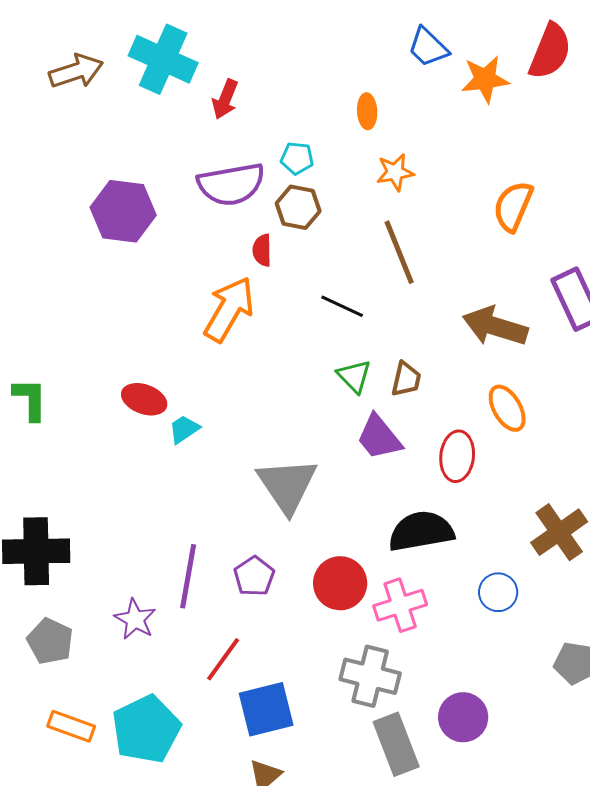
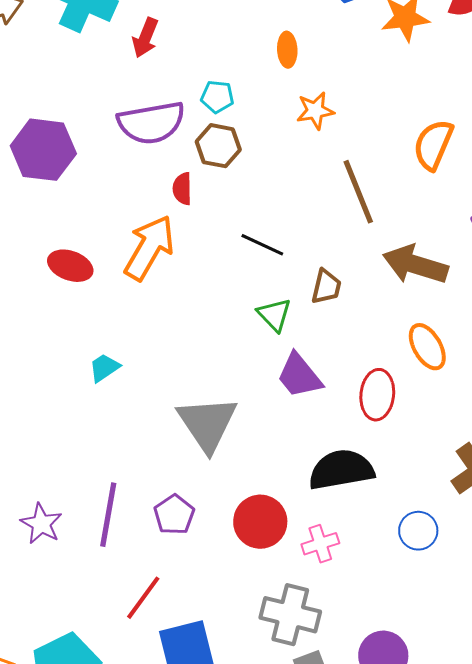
brown line: (399, 252) -> (358, 192), moved
brown trapezoid: (406, 379) -> (326, 287), moved
red ellipse: (144, 399) -> (70, 266), moved
pink cross: (400, 605) -> (320, 544), size x0.7
purple star: (135, 619) -> (41, 524), moved

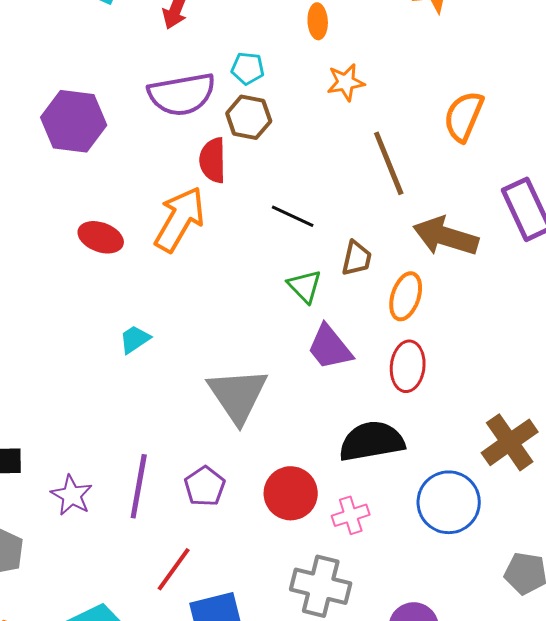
red semicircle: (182, 189) -> (213, 160), size x1.4
orange ellipse: (427, 347) -> (406, 296), moved, turned 48
blue circle: (418, 531) -> (449, 502), size x1.6

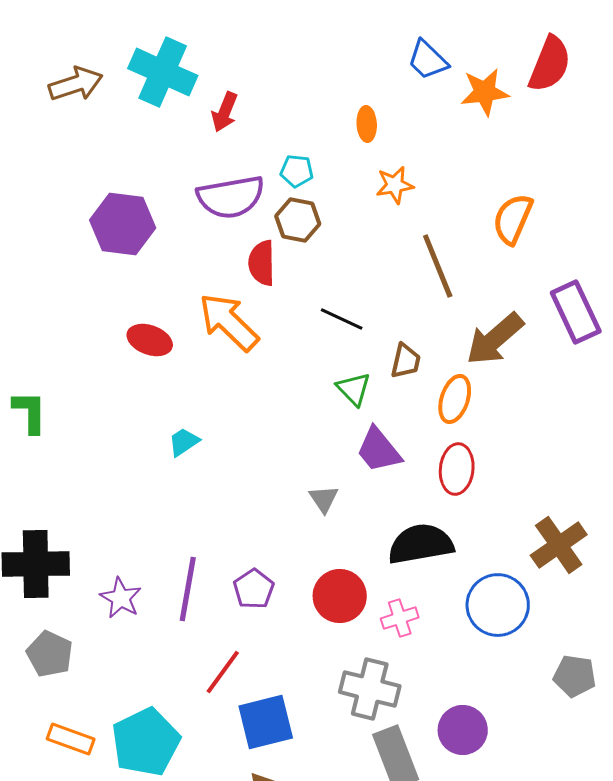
orange arrow: (180, 219) -> (229, 322), turned -76
brown arrow: (446, 236) -> (495, 339), turned -58
gray triangle: (238, 395) -> (324, 499), moved, size x0.5

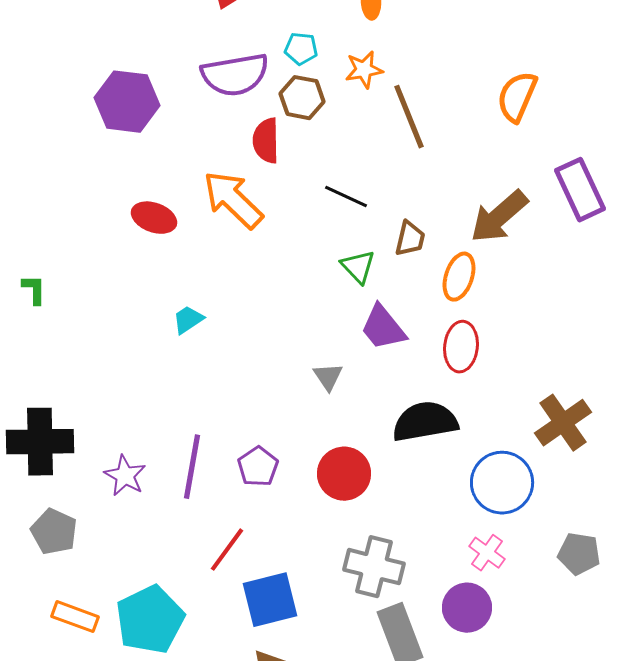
orange star: (395, 185) -> (364, 70), moved
brown line: (438, 266) -> (409, 117), moved
green L-shape: (30, 412) -> (34, 290), size x0.7
pink cross: (400, 618) -> (487, 553), moved, turned -36

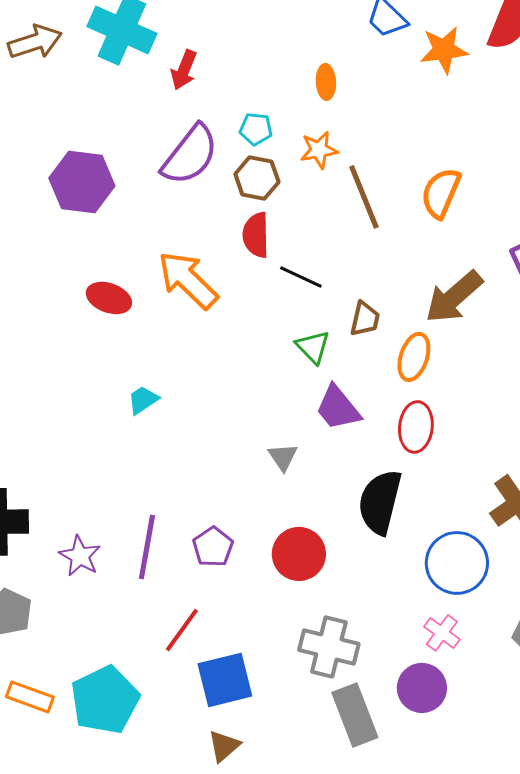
purple semicircle: (235, 75) -> (190, 155), turned -42
orange semicircle: (517, 97) -> (441, 193), moved
red semicircle: (266, 141) -> (256, 235), moved
black semicircle: (425, 422) -> (380, 502), turned -66

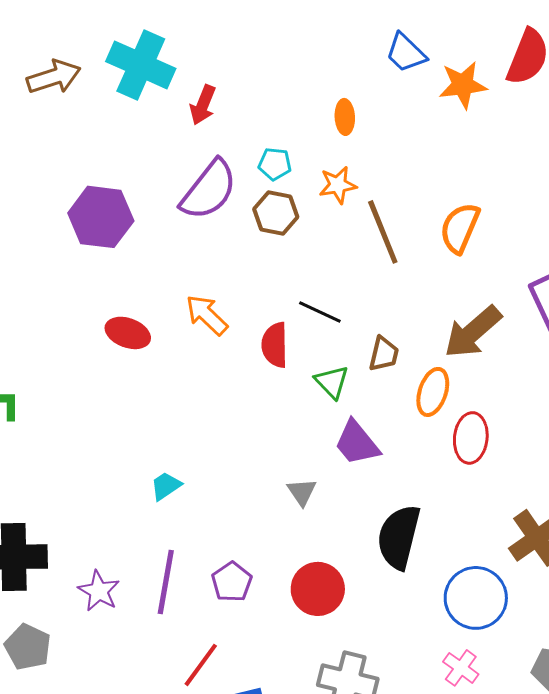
red semicircle: (256, 235) -> (275, 345), moved
orange arrow: (188, 280) -> (207, 315), size x0.7
cyan trapezoid: (143, 400) -> (166, 486), moved
red ellipse: (416, 427) -> (471, 438), moved

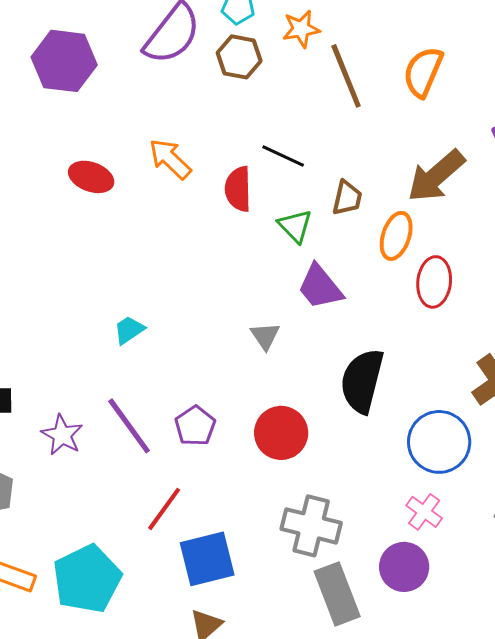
purple line: (166, 582) -> (129, 426), turned -46

